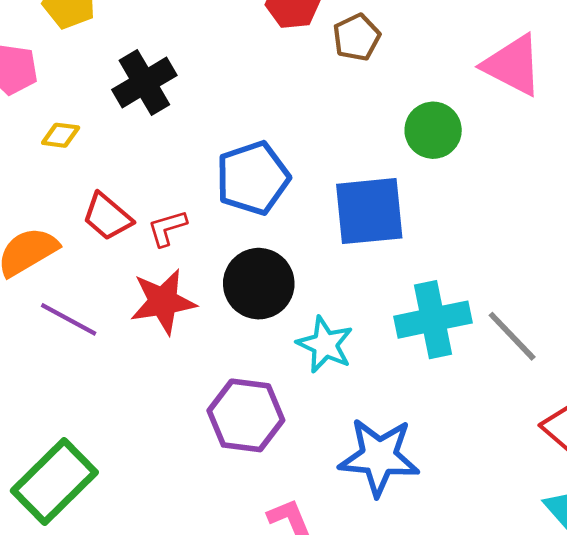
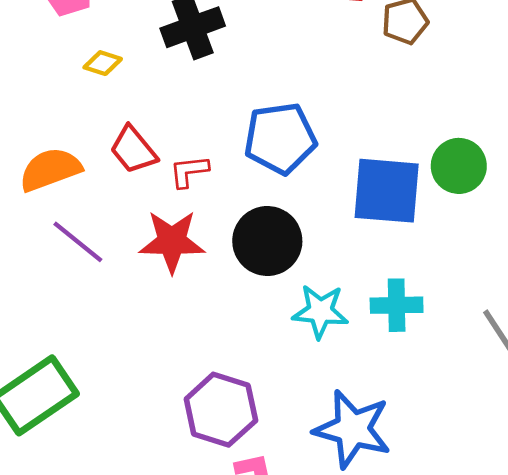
green circle: (433, 130) -> (459, 166), moved
cyan cross: (433, 320) -> (397, 305), moved, size x0.7
cyan star: (325, 345) -> (320, 311), turned -30
purple hexagon: (246, 415) -> (221, 410), moved

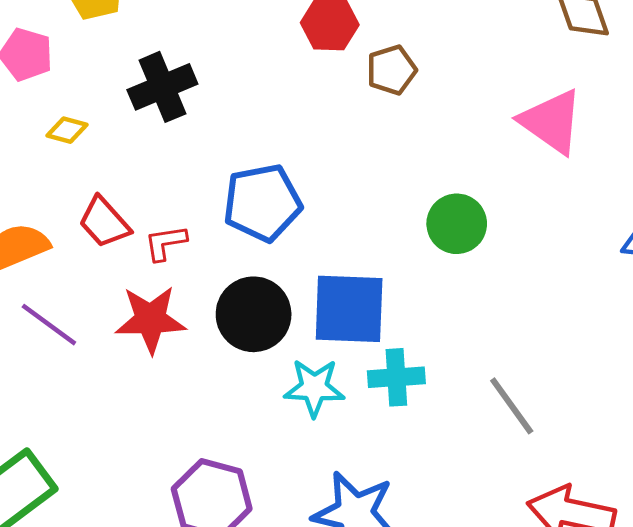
blue square: (387, 191) -> (349, 309), moved

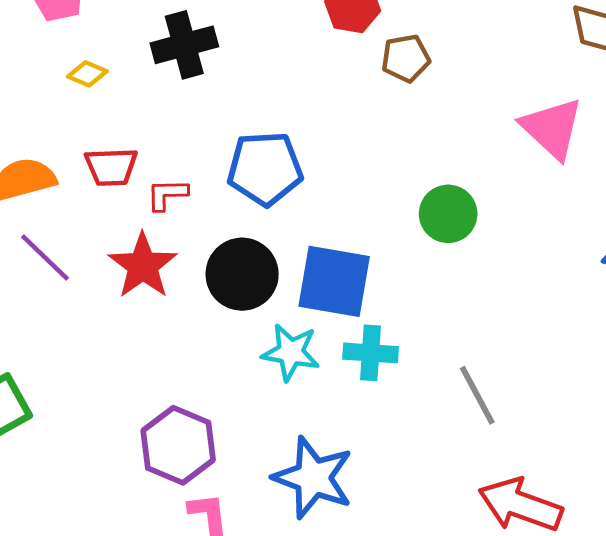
red trapezoid: (104, 222) -> (111, 167), turned -58
red star: (150, 319) -> (143, 266), turned 30

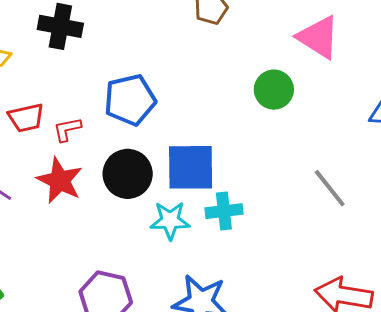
black cross: (184, 45) -> (60, 26), turned 36
green circle: (448, 214) -> (274, 90), moved
gray line: (477, 395) -> (330, 188), moved

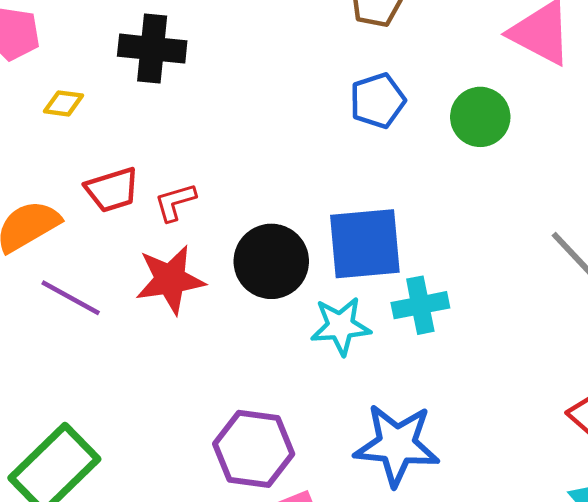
blue pentagon: (130, 100) -> (378, 101), moved, size x0.7
red star: (60, 180) -> (170, 280), turned -30

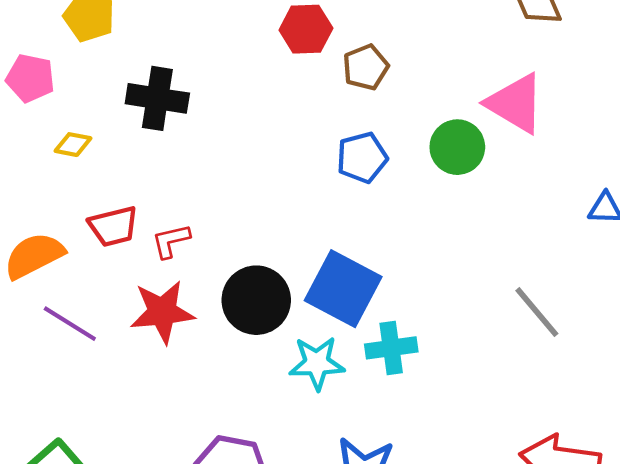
green circle: (480, 117) -> (457, 147), moved
blue square: (365, 244) -> (343, 289), turned 30

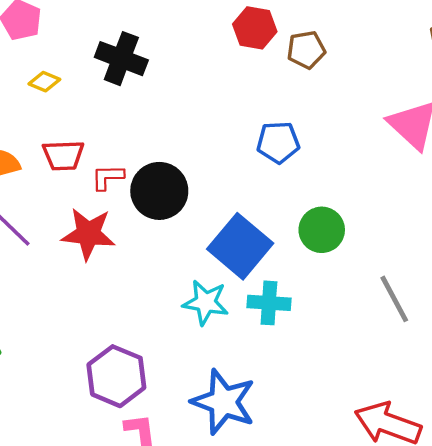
brown pentagon: (366, 67) -> (306, 50), moved
green circle: (457, 147) -> (322, 230), moved
black circle: (256, 300) -> (159, 191), moved

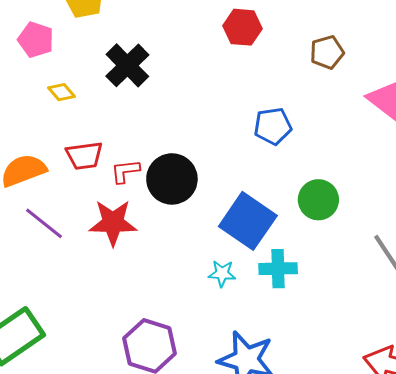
brown pentagon: (306, 50) -> (327, 52), moved
black cross: (121, 59) -> (127, 65), turned 30
yellow diamond: (44, 82) -> (62, 92), turned 32
cyan star: (206, 302) -> (222, 273), size x0.7

